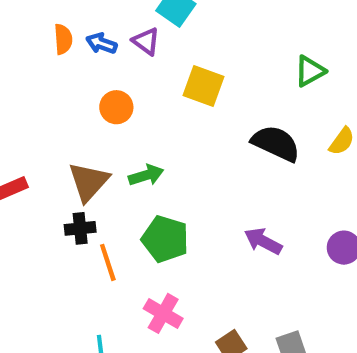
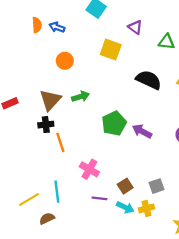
purple triangle: (146, 41) -> (135, 27), moved
green triangle: (310, 71) -> (167, 42), turned 36
green pentagon: (165, 239) -> (114, 123), moved, turned 30

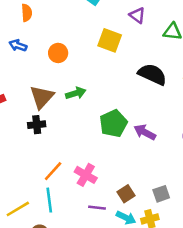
blue arrow: (57, 27) -> (18, 45), moved
orange line: (60, 142) -> (53, 171), moved, turned 60

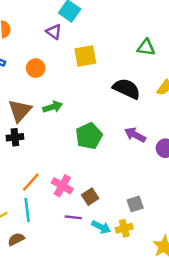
purple triangle: (137, 15) -> (54, 32), moved
yellow square: (110, 40) -> (85, 56), turned -30
purple arrow: (145, 132) -> (135, 135), moved
brown square: (126, 194) -> (90, 197), moved

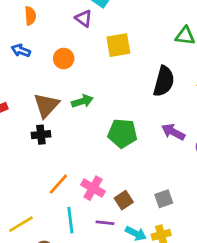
black semicircle: (127, 89) -> (164, 81), turned 80
green pentagon: (89, 136) -> (122, 133), turned 30
gray square: (135, 204) -> (164, 199), moved
cyan line: (27, 210) -> (70, 220), moved

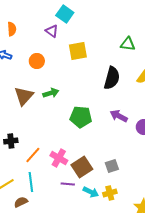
black cross: (41, 135) -> (11, 141), moved
brown square: (124, 200) -> (82, 167), size x1.5
cyan line: (70, 220) -> (31, 182), moved

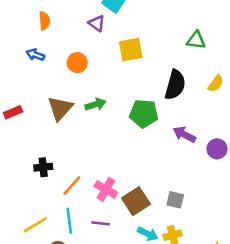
green pentagon: (81, 117) -> (144, 114), moved
gray square: (112, 166) -> (175, 200), turned 32
purple line: (68, 184) -> (101, 223), moved

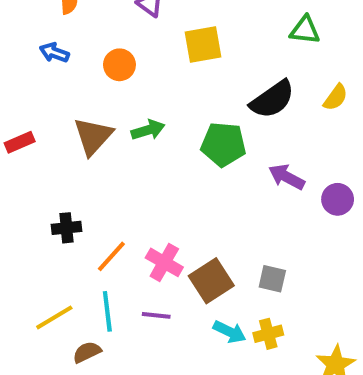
black semicircle: (175, 85) -> (272, 99), turned 40

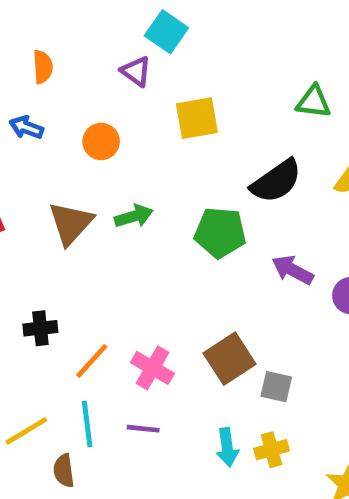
brown square: (211, 281) -> (230, 359), moved
cyan arrow: (230, 332) -> (227, 447), turned 56
brown semicircle: (87, 352) -> (64, 471), turned -72

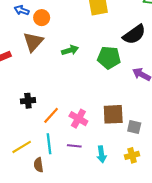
orange circle: (101, 141) -> (42, 18), moved
brown triangle: (71, 223) -> (33, 42), moved
brown square: (230, 359) -> (113, 114), turned 30
cyan arrow: (227, 447) -> (102, 154), moved

